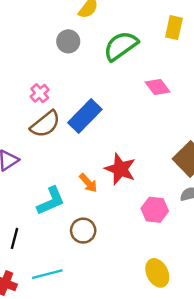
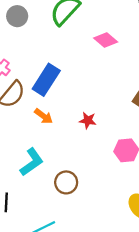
red star: (120, 169) -> (88, 120), size x0.6
orange arrow: (88, 183) -> (43, 116), moved

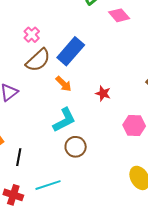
pink diamond: (106, 40) -> (119, 15), moved
cyan L-shape: (32, 162) -> (64, 120), moved

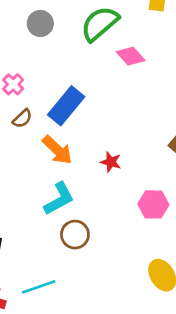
brown semicircle: (38, 60) -> (22, 119), size x0.6
orange arrow: (64, 84) -> (57, 150), size x1.4

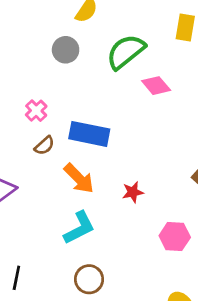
blue rectangle: (66, 106) -> (89, 134), turned 60
red star: (111, 162) -> (133, 192), turned -30
brown circle: (75, 235) -> (89, 279), moved

